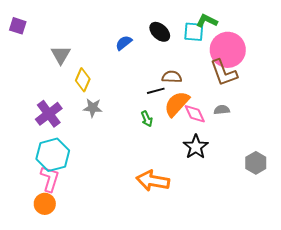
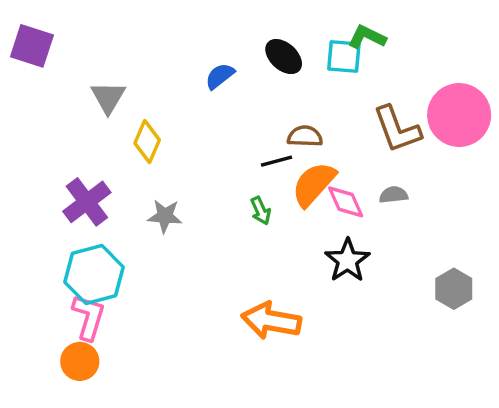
purple square: (18, 26) -> (32, 46), size x1.4
pink circle: (228, 50) -> (459, 115), moved
gray star: (93, 108) -> (165, 216), moved

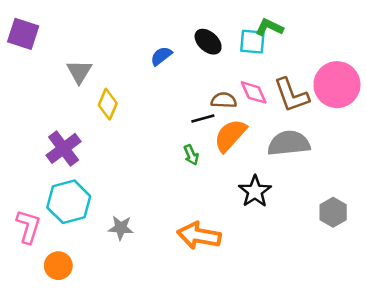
gray semicircle: (394, 195) -> (289, 143), size x2.0
pink diamond: (346, 202) -> (254, 92), moved
gray star: (165, 216) -> (121, 228), moved
pink L-shape: (89, 317) -> (28, 227), moved

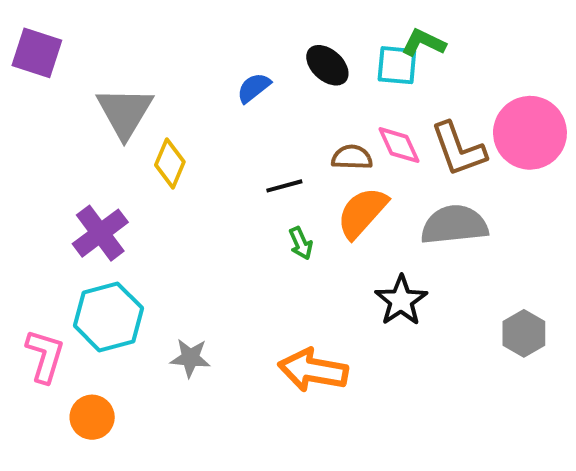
gray triangle: (79, 72) -> (125, 112), size x1.4
black line: (203, 118) -> (284, 186), moved

